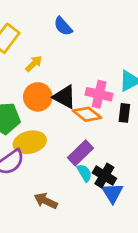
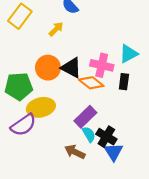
yellow arrow: (34, 64) -> (56, 29), moved
brown arrow: (46, 201) -> (75, 152), moved

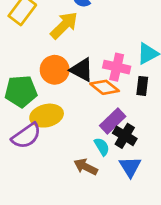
yellow arrow: (56, 29) -> (64, 25), size x1.6
purple rectangle: (85, 117) -> (113, 121), moved
black cross: (106, 137) -> (125, 136), moved

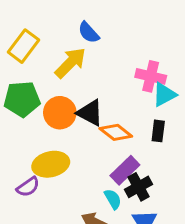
pink cross: (117, 67) -> (151, 76), moved
green pentagon: (21, 91) -> (22, 99), moved
purple semicircle: (26, 136) -> (28, 187), size x0.7
black cross: (125, 136) -> (139, 187), turned 30

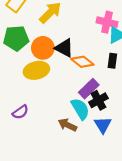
yellow ellipse: (51, 164) -> (36, 70), moved
purple semicircle: (28, 187) -> (20, 112), moved
cyan semicircle: (113, 199) -> (80, 109), size x1.5

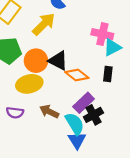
purple semicircle: (20, 112) -> (15, 113), moved, turned 42
brown arrow: (67, 125) -> (49, 112), moved
blue triangle: (103, 125) -> (77, 140), moved

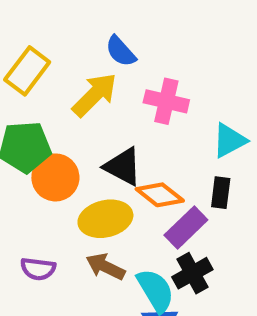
pink cross: (102, 34) -> (166, 101), moved
orange circle: (36, 61) -> (55, 177), moved
yellow ellipse: (29, 84) -> (105, 219), moved
purple rectangle: (84, 103) -> (186, 227), moved

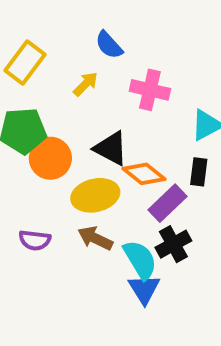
yellow arrow: (95, 95) -> (86, 84), size x0.6

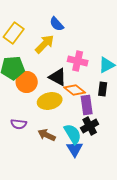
yellow arrow: (86, 84) -> (45, 44), size x1.5
pink cross: (150, 90) -> (78, 61), moved
purple rectangle: (168, 203) -> (87, 105), turned -54
brown arrow: (95, 238) -> (47, 135), moved

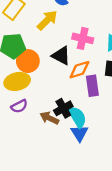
orange diamond: (75, 90) -> (79, 70), turned -55
yellow ellipse: (50, 101) -> (17, 81), moved
purple semicircle: (19, 124) -> (19, 106), turned -35
black cross: (90, 126) -> (63, 108), moved

